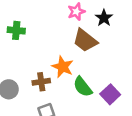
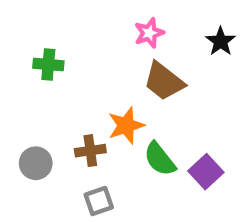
black star: (104, 18) -> (221, 41), moved
orange star: (63, 67) -> (126, 125), turned 30

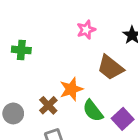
brown trapezoid: (164, 81) -> (110, 68), moved
brown cross: (90, 151) -> (48, 105), turned -36

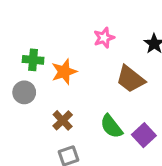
orange star: (71, 89) -> (64, 72), moved
gray circle: (13, 113) -> (24, 92), moved

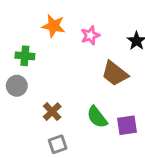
orange star: (64, 72) -> (54, 26), moved, turned 30
purple square: (144, 135) -> (127, 125), turned 35

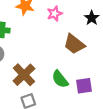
brown cross: (52, 112) -> (24, 75), size x1.5

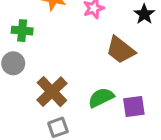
green semicircle: (60, 79) -> (101, 98), turned 102

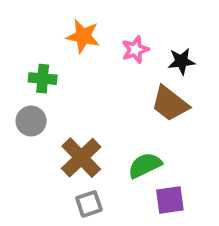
black star: (144, 14) -> (181, 61), moved, turned 30
purple square: (134, 106) -> (170, 200), moved

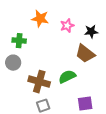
brown cross: (81, 158) -> (39, 82), turned -30
green semicircle: (145, 165) -> (67, 77), moved

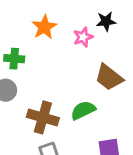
orange star: (40, 19) -> (44, 27), turned 30
black star: (91, 32) -> (106, 21), moved

